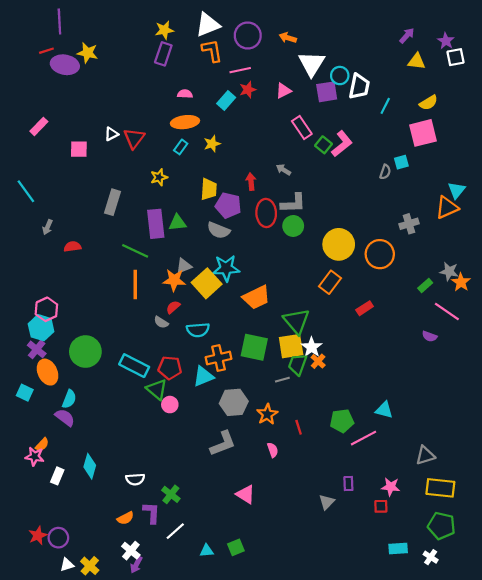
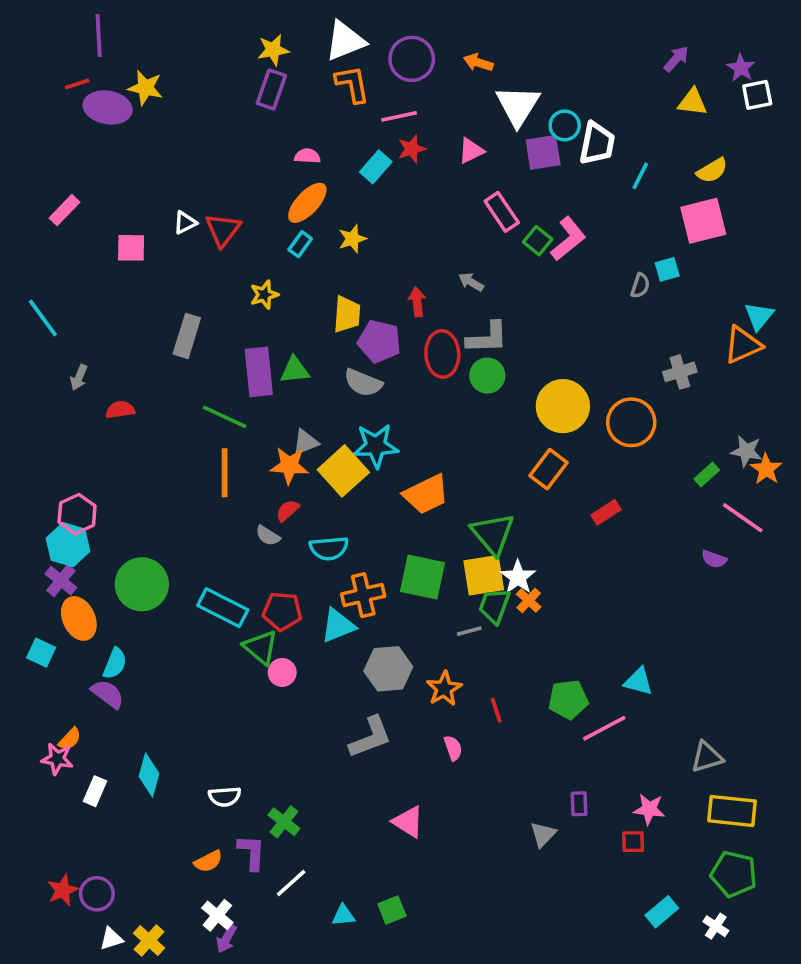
orange ellipse: (185, 122) -> (307, 203), turned -40
cyan rectangle: (398, 548) -> (662, 912), turned -36

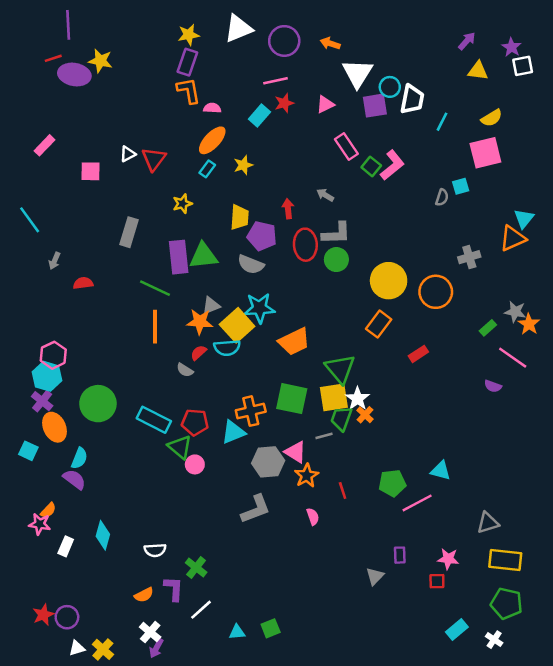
orange L-shape: (352, 84) -> (189, 91), moved
green triangle: (295, 370) -> (204, 256), size x1.4
cyan semicircle: (329, 548) -> (227, 348), moved
pink triangle: (408, 822) -> (295, 452), moved

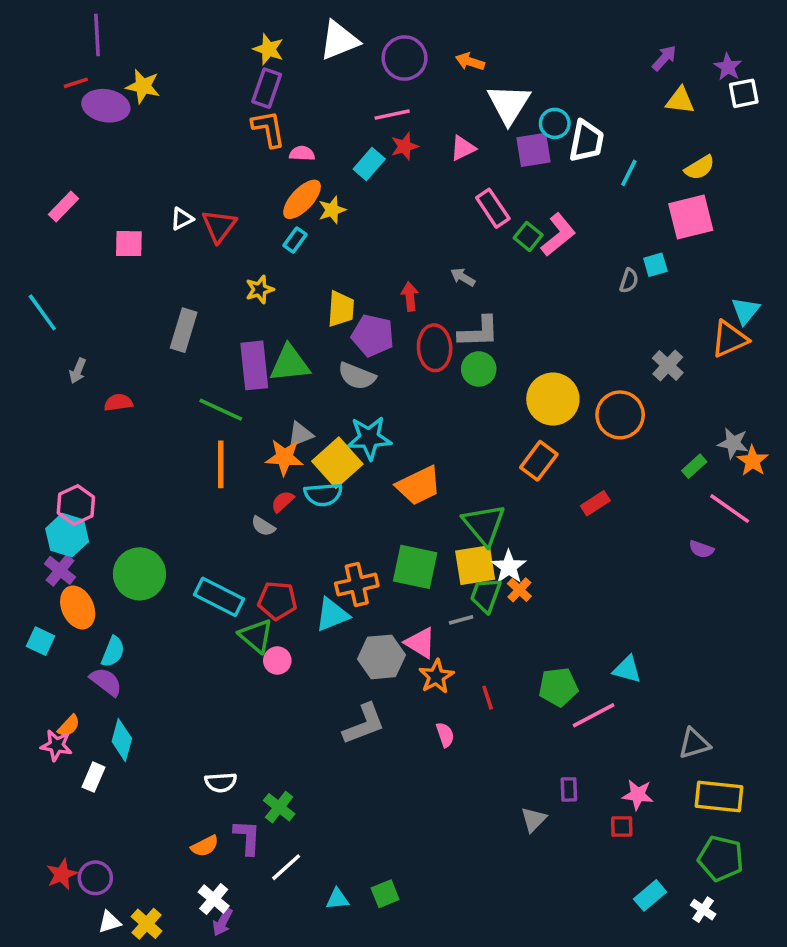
yellow star: (189, 35) -> (268, 49), turned 30
yellow star: (243, 165) -> (332, 210), moved
gray cross: (469, 257) -> (668, 365), turned -30
cyan diamond: (103, 535) -> (122, 740), moved

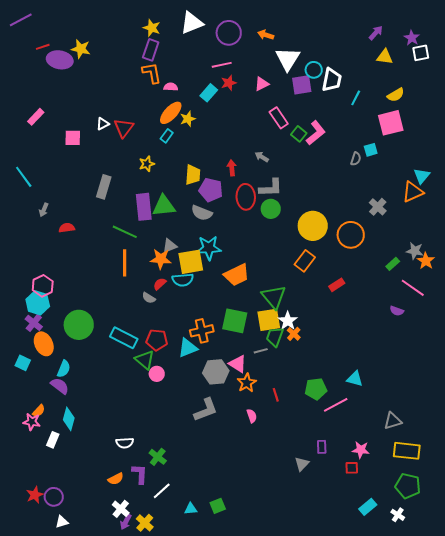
purple line: (97, 35) -> (21, 20), moved, turned 65
yellow square: (337, 463) -> (191, 262), turned 32
yellow cross: (147, 924) -> (145, 523), moved

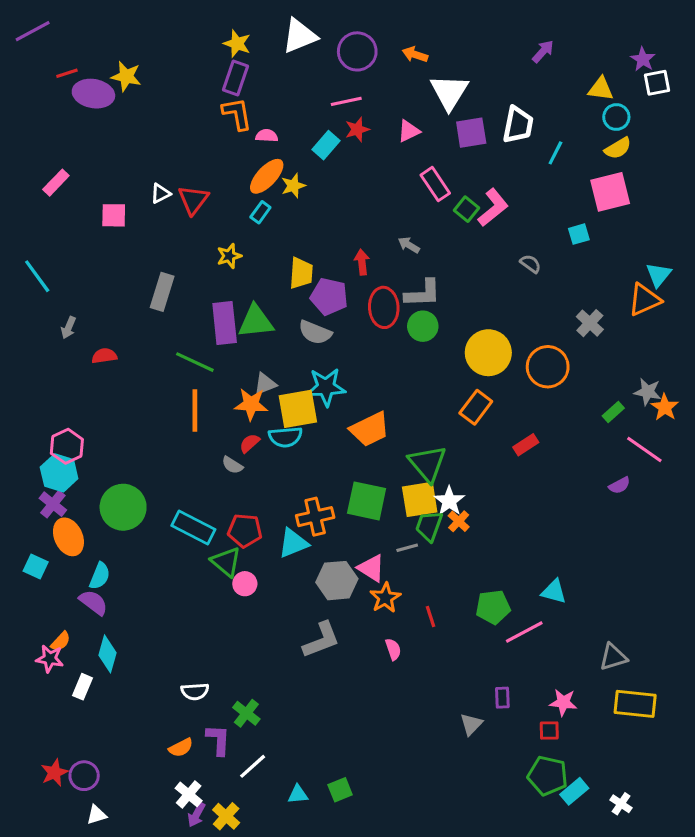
purple arrow: (376, 33) -> (543, 51), moved
cyan circle: (314, 70) -> (616, 117), moved
gray semicircle: (356, 159) -> (530, 264), moved, turned -72
purple semicircle: (397, 311) -> (619, 485), turned -48
green pentagon: (408, 486) -> (548, 776), moved

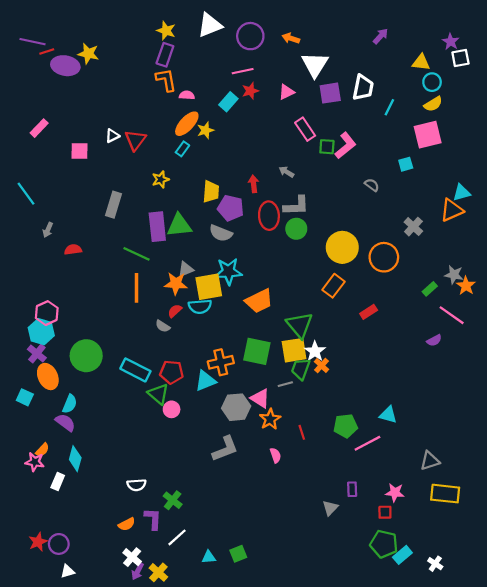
purple line: (33, 31) -> (33, 42), moved, turned 40
green square: (466, 209) -> (327, 147), turned -35
cyan triangle: (658, 275) -> (462, 193), turned 36

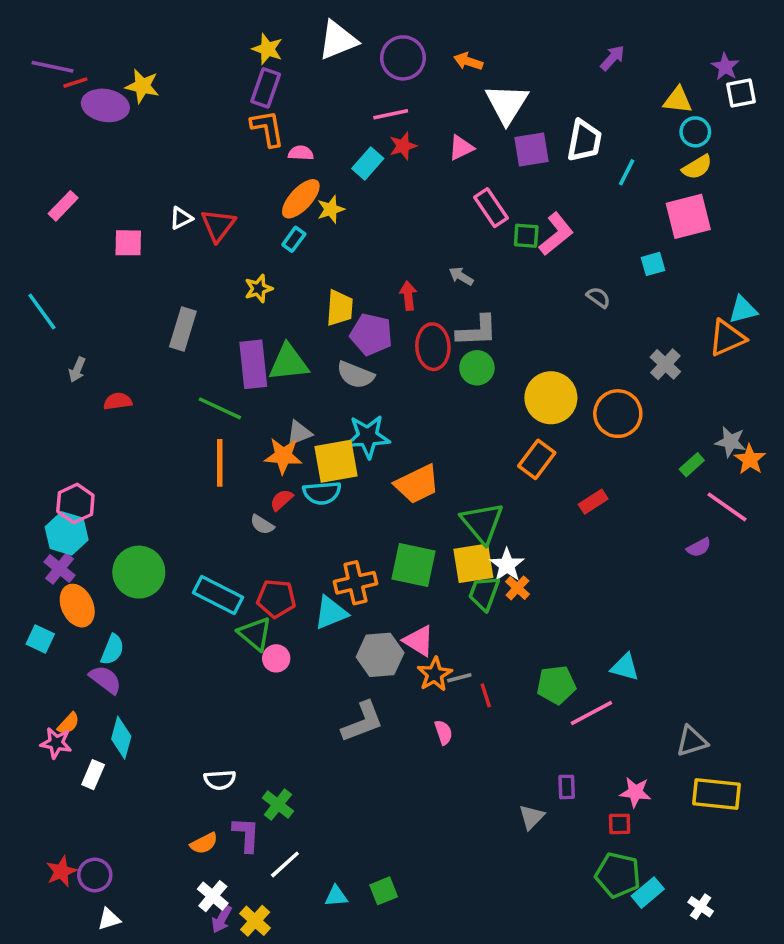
gray line: (285, 384) -> (459, 678), moved

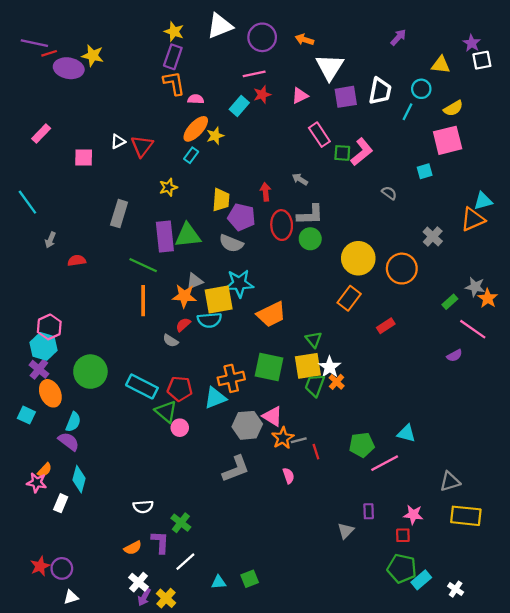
cyan circle: (695, 132) -> (421, 89), moved
green triangle: (482, 523) -> (314, 340), size x0.6

